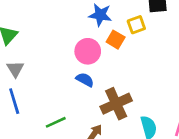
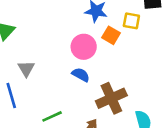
yellow square: (136, 25) -> (131, 21), turned 30
gray triangle: (15, 69) -> (26, 69), moved

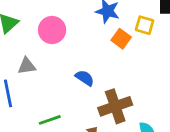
pink circle: (84, 47) -> (52, 30), moved
gray triangle: (26, 69) -> (27, 66), turned 48

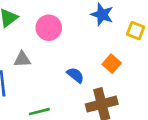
orange square: (121, 39) -> (112, 64), moved

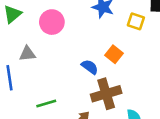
blue semicircle: (75, 75) -> (90, 67), moved

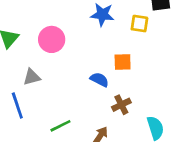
orange square: (114, 54) -> (123, 62), turned -30
brown cross: (106, 94) -> (121, 105), size x0.6

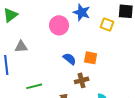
pink circle: (52, 39) -> (59, 25), moved
orange square: (123, 62) -> (91, 58), moved

